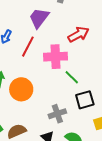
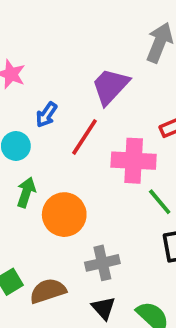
gray cross: (57, 114) -> (102, 263), moved

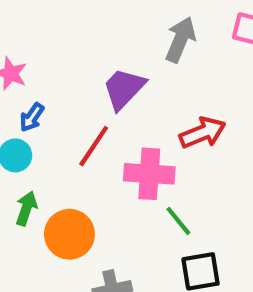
blue arrow: (46, 115) -> (32, 117), moved

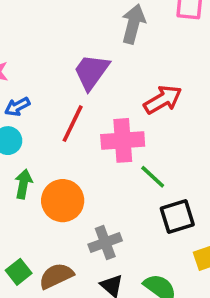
blue arrow: (32, 117) -> (17, 107), turned 35

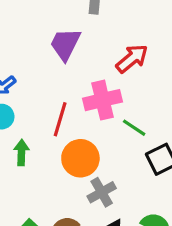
red line: (73, 124) -> (60, 119), moved
orange circle: (63, 201) -> (80, 158), moved

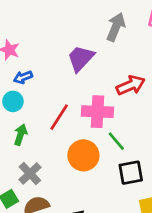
orange circle: (80, 158) -> (83, 155), moved
gray cross: (102, 192) -> (30, 174), moved, turned -30

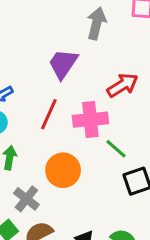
red line: (59, 117) -> (49, 114), moved
orange circle: (83, 155) -> (63, 170), moved

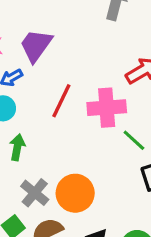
purple trapezoid: (63, 64) -> (36, 45), moved
orange circle: (63, 170) -> (75, 193), moved

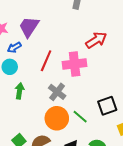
green line: (134, 140) -> (80, 117), moved
gray cross: (35, 193) -> (57, 92), moved

